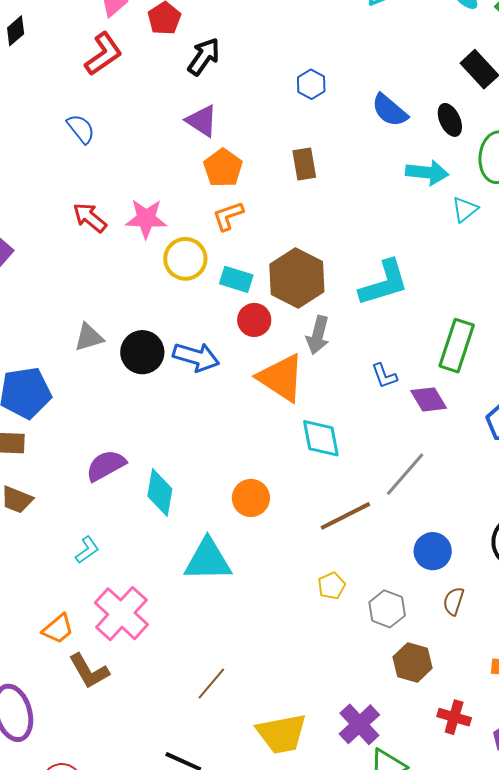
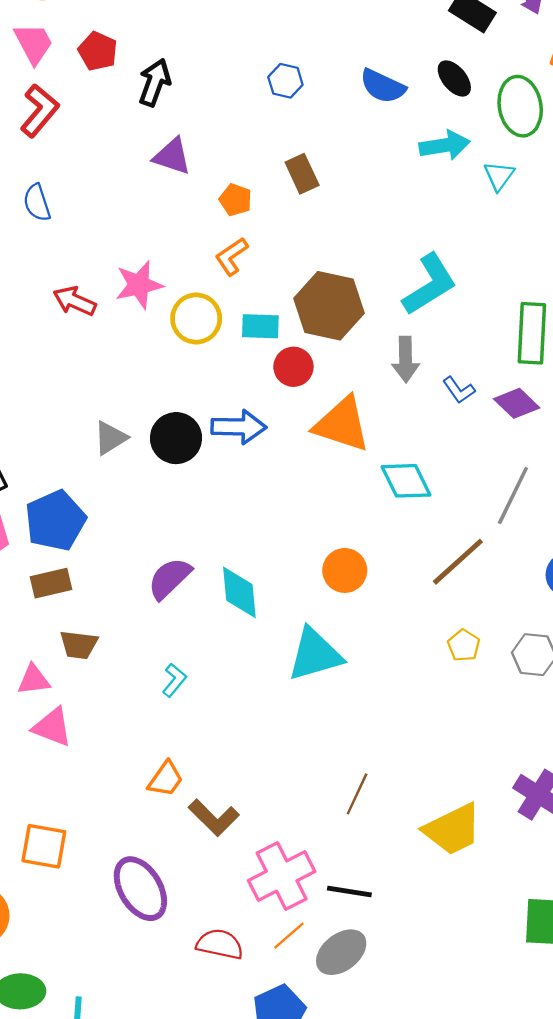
blue semicircle: (81, 129) -> (37, 203), turned -144
orange pentagon: (223, 168) -> (235, 200), moved, size x0.7
gray arrow: (318, 335) -> (406, 359), moved
pink cross: (121, 614) -> (282, 876), moved, turned 36

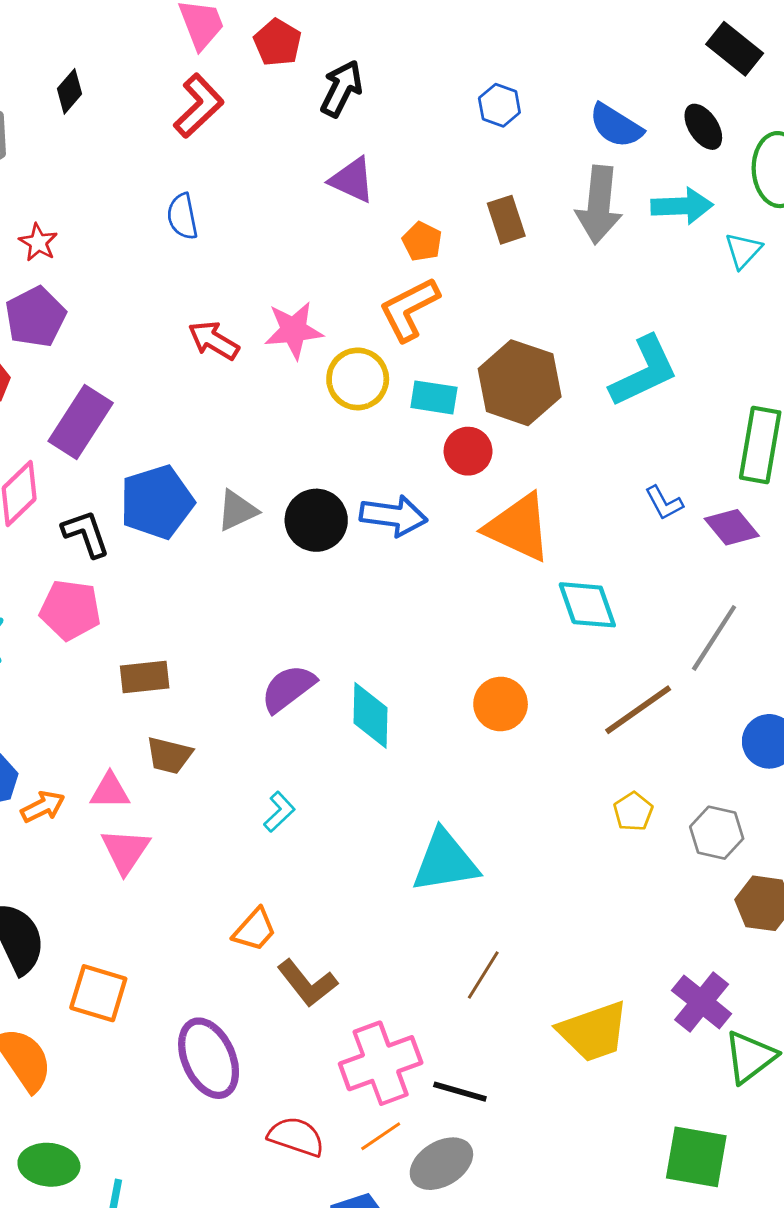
orange L-shape: (231, 256) -> (409, 309), size x1.4
gray arrow: (406, 359) -> (599, 205), moved, size x1.4
blue pentagon: (55, 521) -> (157, 502), moved
cyan triangle: (315, 654) -> (445, 861), moved
pink triangle: (52, 727) -> (125, 851), turned 36

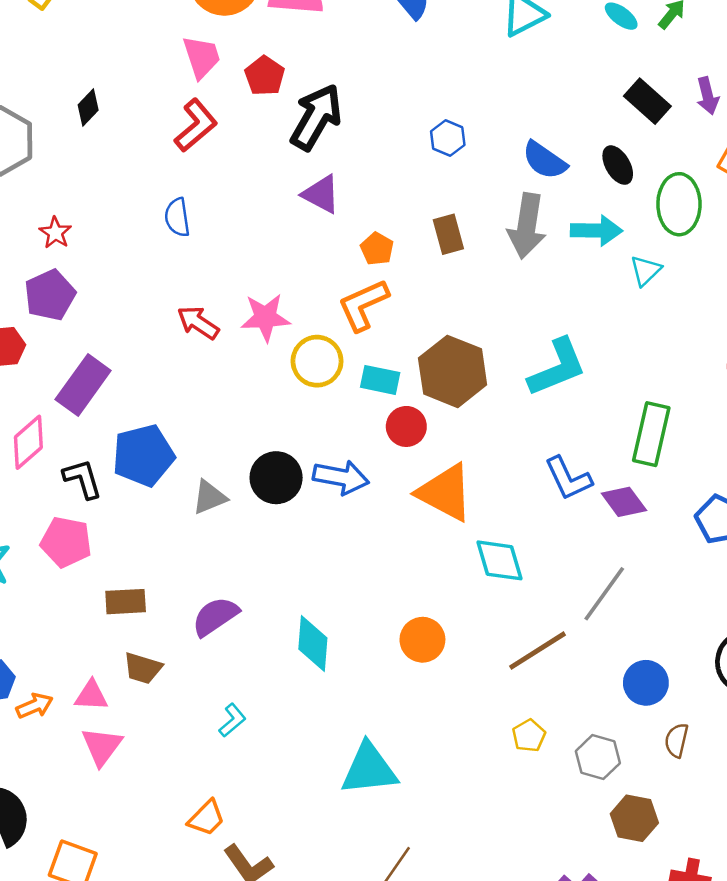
black arrow: (342, 88) -> (316, 117), size x1.4
blue L-shape: (664, 503) -> (568, 478), size x1.5
gray triangle: (237, 510) -> (209, 497), moved
purple semicircle: (288, 688) -> (215, 616), moved

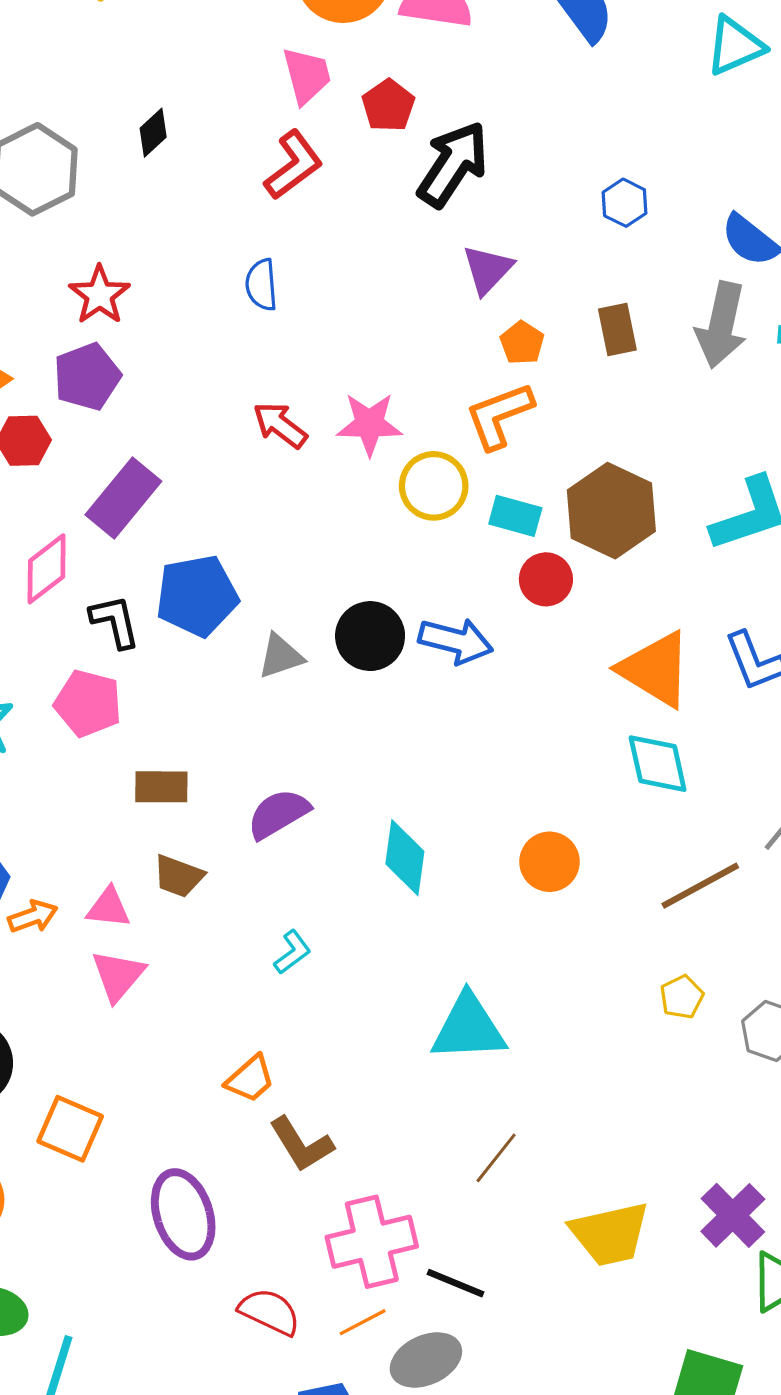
purple triangle: (321, 194) -> (488, 269), moved, turned 42
red star: (55, 233) -> (100, 295), size x1.4
orange triangle: (445, 493) -> (655, 669), moved

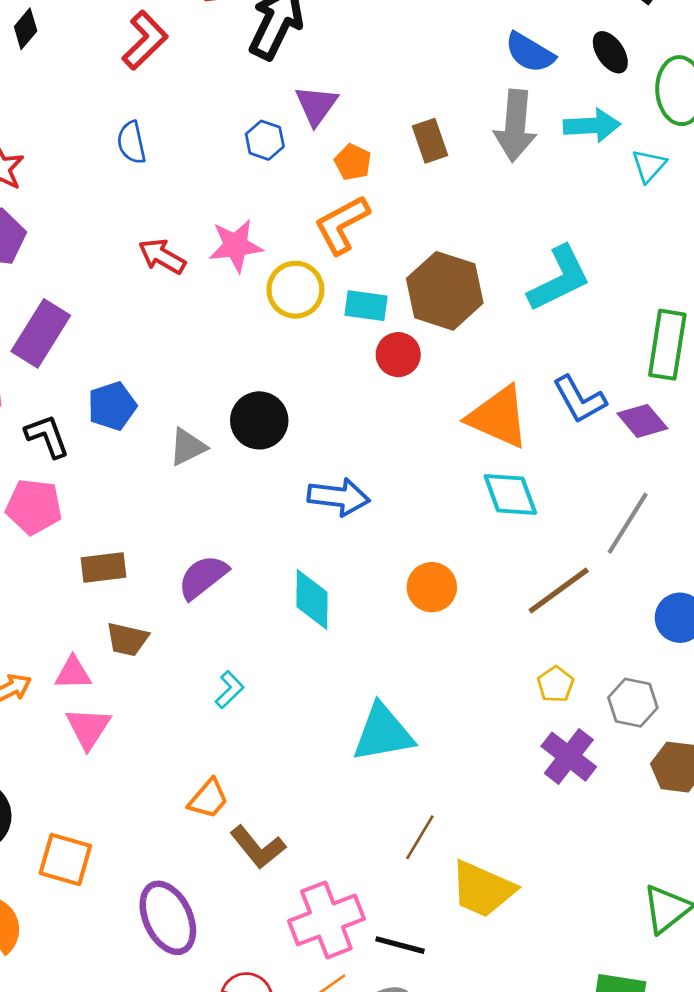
blue hexagon: (625, 203) -> (265, 140), moved
blue pentagon: (197, 596) -> (112, 406), size x0.7
blue arrow: (456, 641) -> (339, 497), moved
purple cross: (733, 1215) -> (569, 757), moved
yellow trapezoid: (610, 1234) -> (483, 889), moved, turned 44

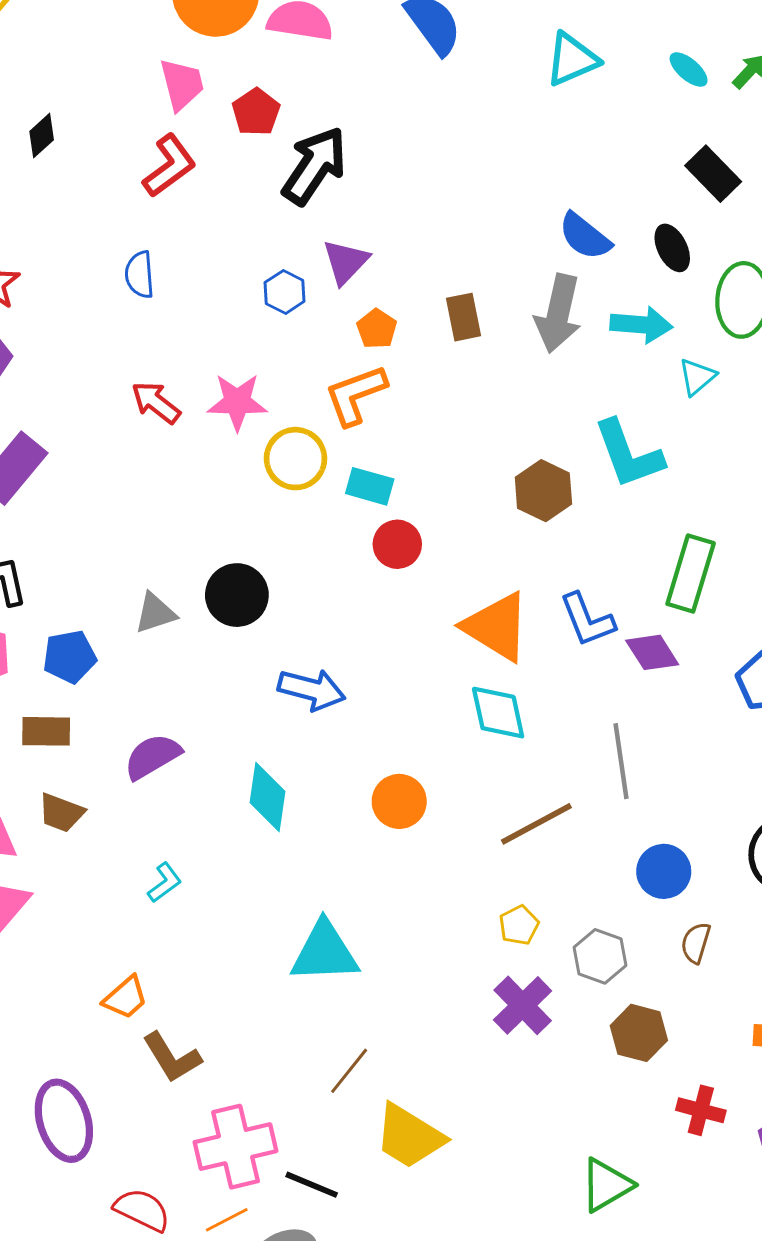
cyan L-shape: (559, 279) -> (628, 454), moved, turned 88
brown hexagon: (445, 291) -> (543, 491), moved, size x0.7
blue pentagon: (112, 406) -> (70, 657), moved
gray line: (628, 523) -> (621, 761), turned -48

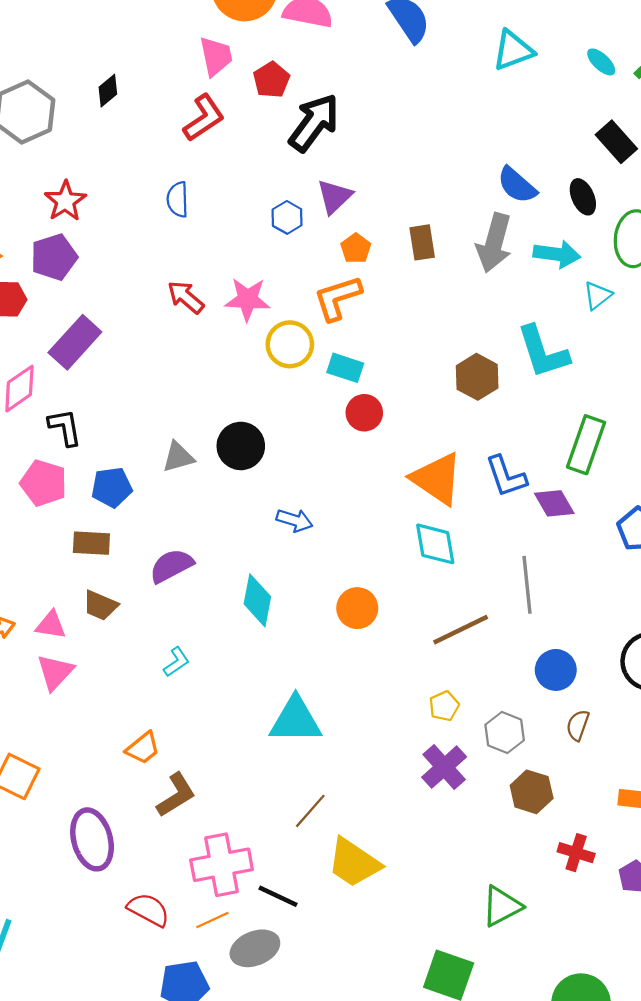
blue arrow: (312, 690) -> (294, 520), size x0.7
brown L-shape: (172, 1057) -> (176, 795), turned -93

